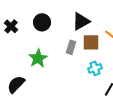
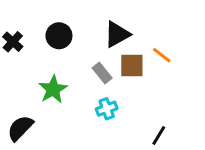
gray rectangle: (71, 47) -> (102, 73), turned -56
cyan cross: (95, 68) -> (107, 109), moved

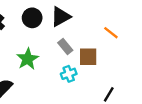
black triangle: (117, 34) -> (61, 17), moved
brown square: (132, 66) -> (88, 57), moved

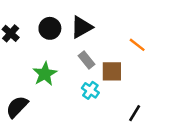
cyan cross: (69, 74) -> (90, 90), turned -35

